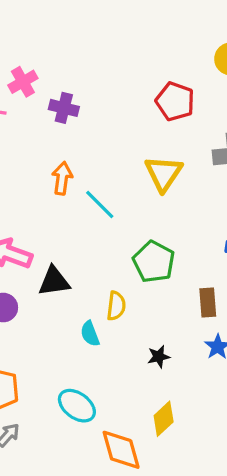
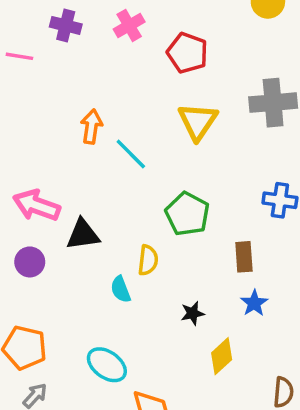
pink cross: (23, 82) -> (129, 25), moved
red pentagon: (175, 101) -> (187, 53), moved
purple cross: (64, 108) -> (66, 25), moved
yellow diamond: (164, 419) -> (222, 356), moved

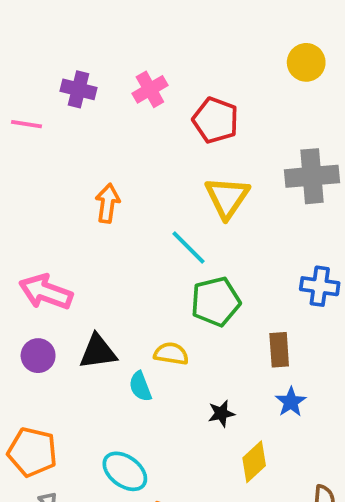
cyan line: (131, 154) -> (189, 248), moved
green pentagon: (187, 214) -> (216, 302), turned 30
black triangle: (83, 235) -> (98, 352), moved
yellow semicircle: (148, 260) -> (171, 354), turned -88

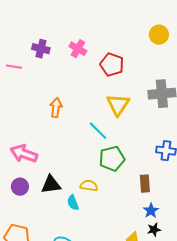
pink cross: (150, 89) -> (78, 49), turned -30
black star: (221, 413) -> (154, 230), moved

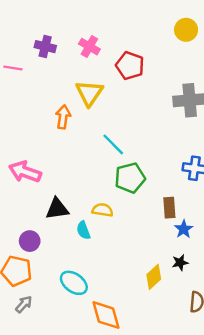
yellow triangle: (118, 105) -> (89, 93), moved
purple circle: (20, 187) -> (30, 241), moved
blue star: (151, 211) -> (184, 229), moved

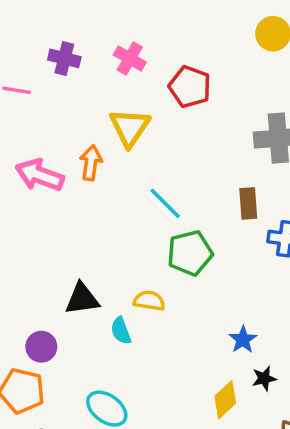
pink arrow: (25, 172) -> (40, 175), moved
brown rectangle: (169, 208) -> (248, 203), moved
blue star: (184, 229) -> (243, 340), moved

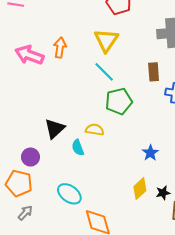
yellow triangle: (130, 127) -> (106, 40), moved
black triangle: (82, 299) -> (55, 129), turned -35
black star: (264, 379) -> (163, 193), moved

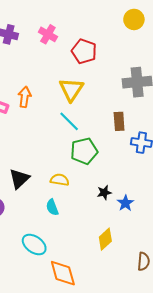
cyan semicircle: (78, 148) -> (52, 207), moved
blue star: (150, 153) -> (125, 203), moved
black star: (163, 193) -> (104, 192), moved

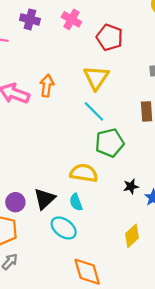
black triangle: (19, 179) -> (45, 199), moved
yellow semicircle: (60, 180) -> (84, 173), size x1.4
cyan ellipse: (34, 244) -> (64, 228), moved

